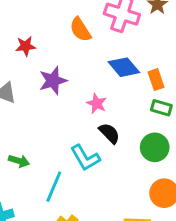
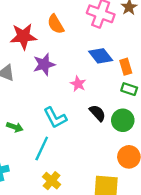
orange semicircle: (80, 30) -> (56, 24), moved
red star: (26, 46) -> (23, 36), size x1.6
black semicircle: (109, 133) -> (97, 113), moved
cyan L-shape: (85, 158) -> (55, 118), moved

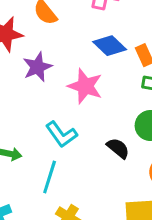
pink star: (78, 84) -> (85, 86), size x1.6
black semicircle: (97, 113) -> (118, 148), moved

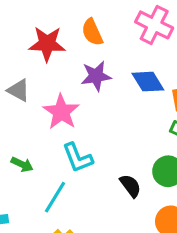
purple star: (37, 67) -> (96, 76), moved
pink star: (85, 86) -> (61, 112), moved

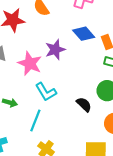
purple star: (96, 76) -> (55, 50), moved

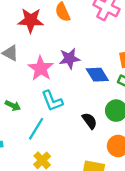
blue diamond: (84, 34) -> (97, 75), moved

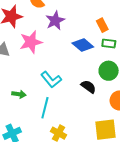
purple star: (69, 59) -> (55, 21), moved
pink star: (41, 68) -> (31, 42), moved, turned -30

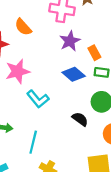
purple star: (55, 21) -> (70, 41), moved
cyan L-shape: (51, 80) -> (38, 99), moved

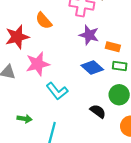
purple star: (70, 41) -> (89, 35), turned -30
orange rectangle: (94, 53) -> (113, 47), turned -48

